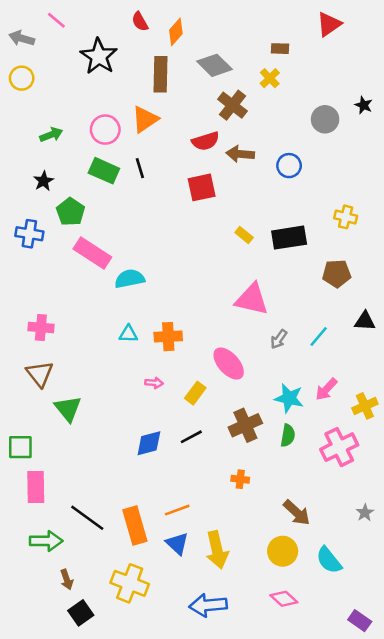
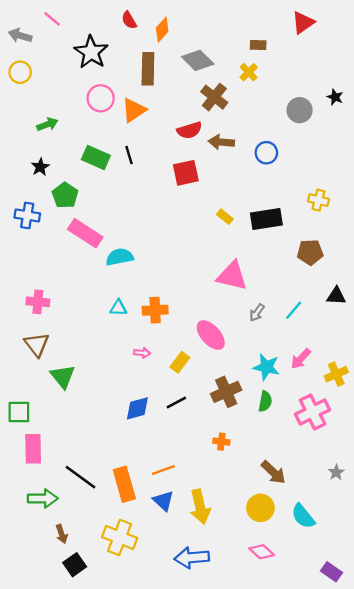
pink circle: (105, 130) -> (101, 98), moved

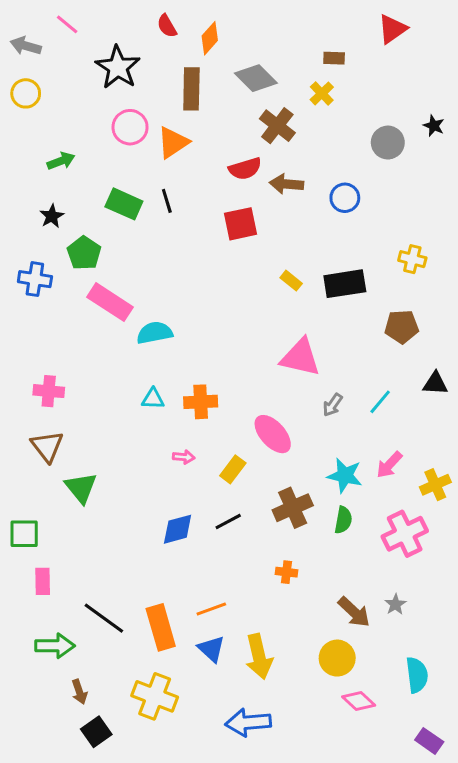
pink rectangle: (33, 449) -> (43, 581), size x0.7
gray star: (336, 472) -> (395, 604), moved
cyan semicircle: (303, 516) -> (417, 675), moved, turned -148
pink diamond: (262, 552) -> (359, 701), moved

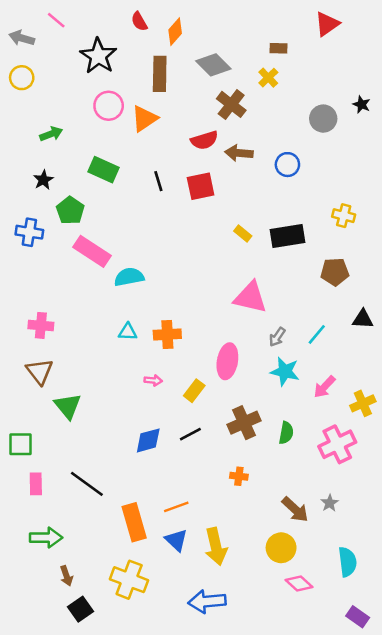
black line: (167, 201) -> (158, 181), moved
pink ellipse: (273, 434) -> (227, 361), turned 52
cyan star: (345, 475) -> (285, 371), moved
black line: (104, 618) -> (87, 484), moved

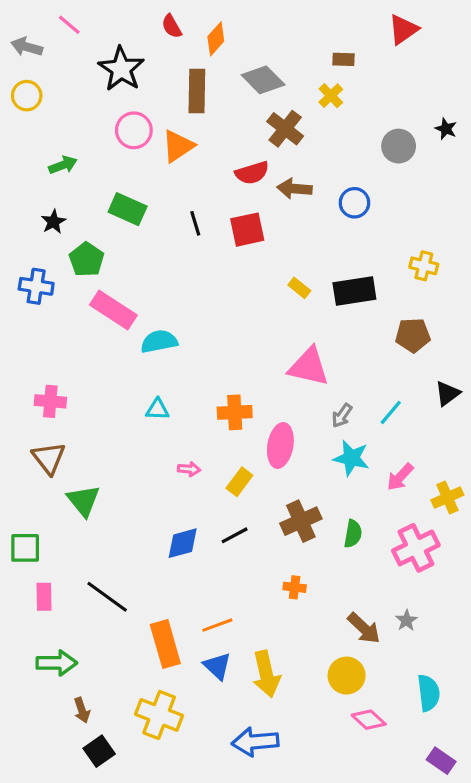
black triangle: (363, 319) -> (447, 393), turned -40
orange cross: (167, 334) -> (235, 412), moved

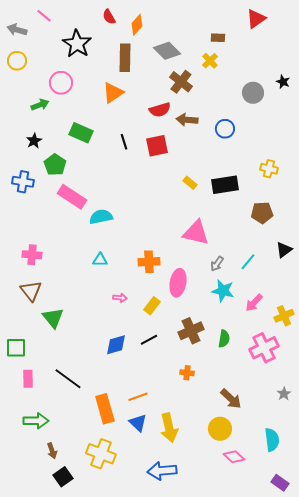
pink circle: (134, 130) -> (61, 83), moved
gray star: (406, 620) -> (284, 394), moved

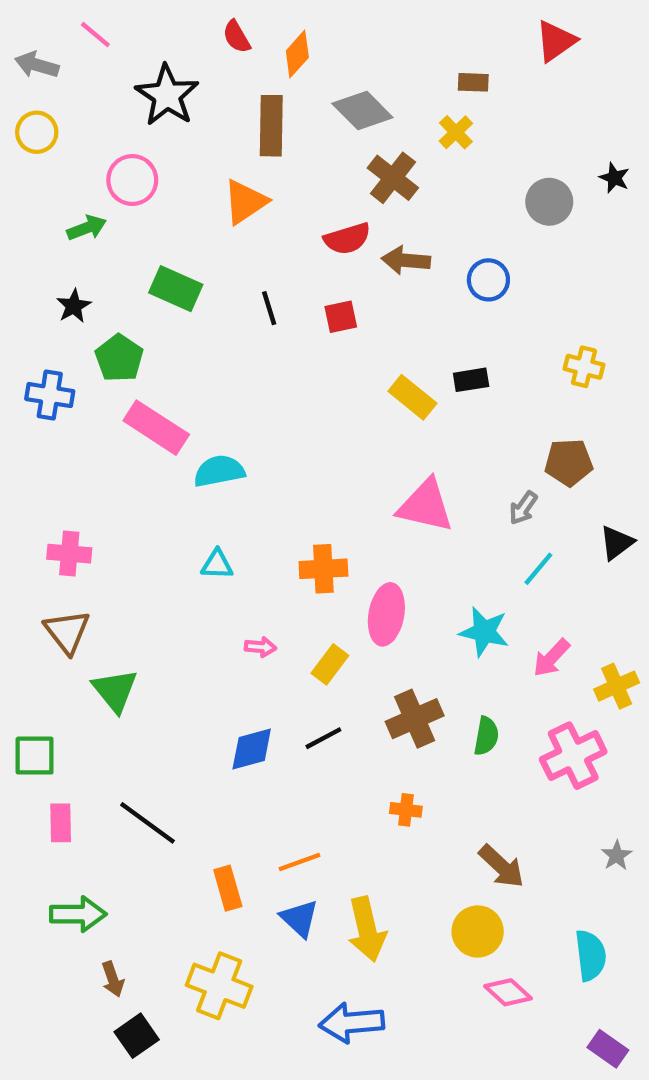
red square: (157, 146) -> (341, 317), size x0.7
yellow rectangle: (190, 183) -> (412, 397), size x1.5
black rectangle: (225, 185) -> (471, 380), moved, size x0.6
gray arrow: (217, 264) -> (523, 508), moved
orange rectangle: (105, 409) -> (228, 888), size x0.7

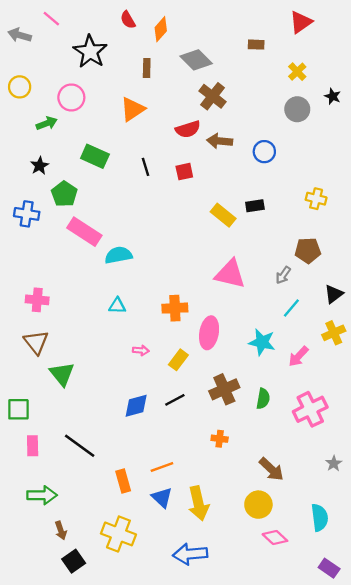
brown rectangle: (271, 126) -> (147, 68), size x0.6
yellow circle: (37, 132) -> (20, 87), moved
yellow cross: (456, 132) -> (297, 72), moved
yellow cross: (617, 686) -> (334, 333), moved

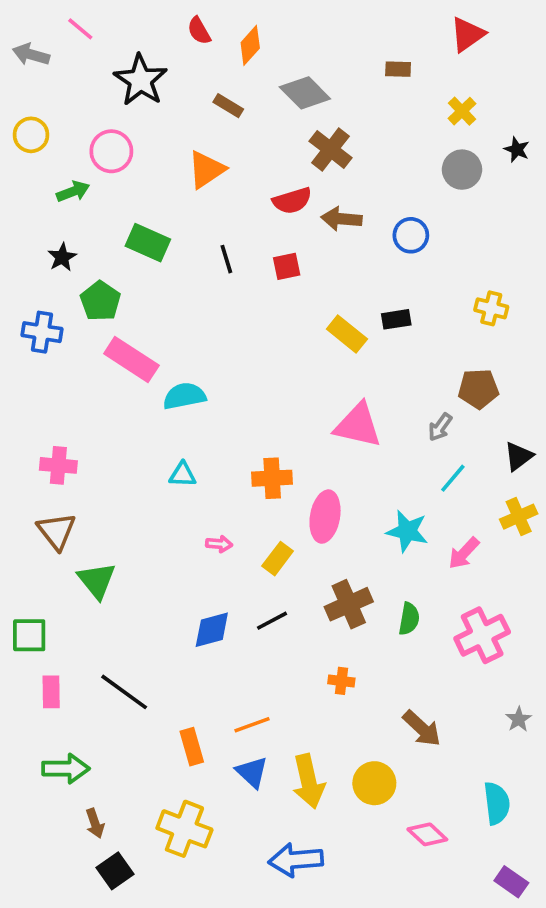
brown rectangle: (147, 68) -> (228, 106), turned -60
yellow circle: (258, 505) -> (374, 783), moved

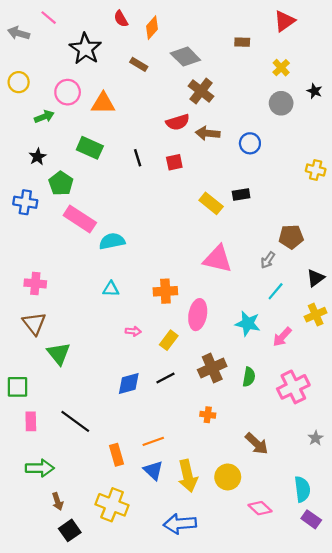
orange triangle: (206, 170) -> (103, 103), moved, turned 35
yellow cross: (491, 308) -> (316, 170), moved
purple rectangle: (511, 882) -> (311, 519), moved

